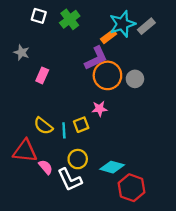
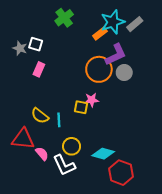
white square: (39, 16) -> (36, 44), moved
purple L-shape: (96, 58) -> (116, 55), moved
yellow square: (81, 125) -> (81, 107), moved, turned 32

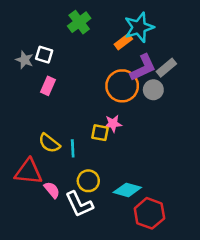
gray rectangle: (135, 24) -> (166, 68), moved

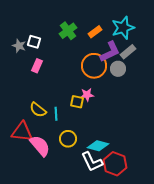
green cross: (79, 22) -> (68, 31), moved
cyan star: (139, 27) -> (123, 28), moved
pink semicircle: (52, 190) -> (40, 146), size x1.6
white L-shape: (79, 204) -> (92, 162), moved

